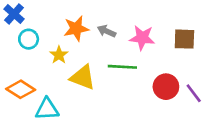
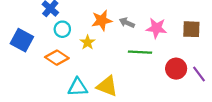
yellow triangle: (83, 77) -> (107, 86), moved
orange diamond: (21, 89) -> (57, 58), moved

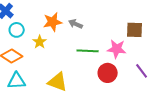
pink star: (156, 28) -> (117, 49), moved
red circle: (176, 69) -> (108, 73), moved
cyan triangle: (78, 87) -> (17, 81), moved

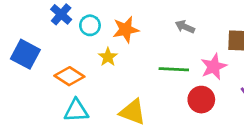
gray arrow: (76, 24) -> (185, 27), moved
cyan circle: (17, 30) -> (90, 25), moved
pink star: (117, 49) -> (214, 67), turned -30

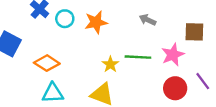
yellow star: (108, 57) -> (110, 64), moved
red circle: (201, 100) -> (175, 88), moved

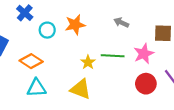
cyan circle: (65, 19) -> (47, 30), moved

